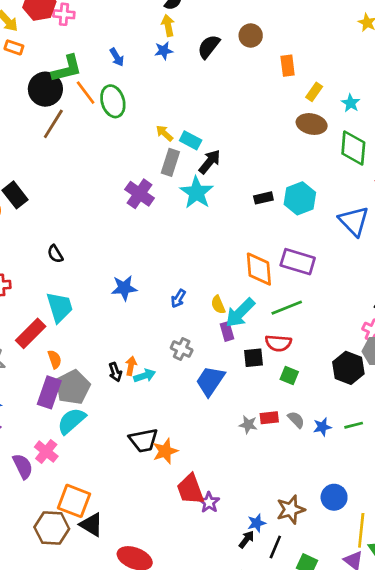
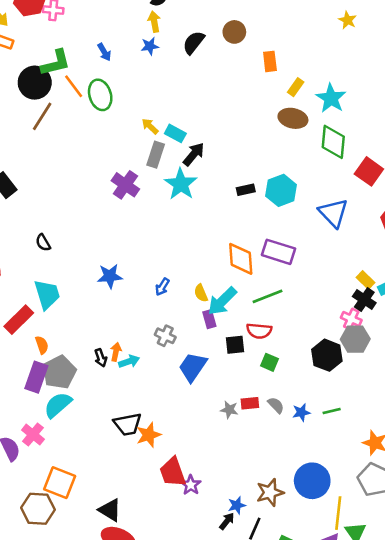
cyan star: (351, 103) -> (331, 98), size x1.6
blue circle: (334, 497) -> (312, 481), size x1.4
black triangle: (91, 525) -> (110, 510), moved

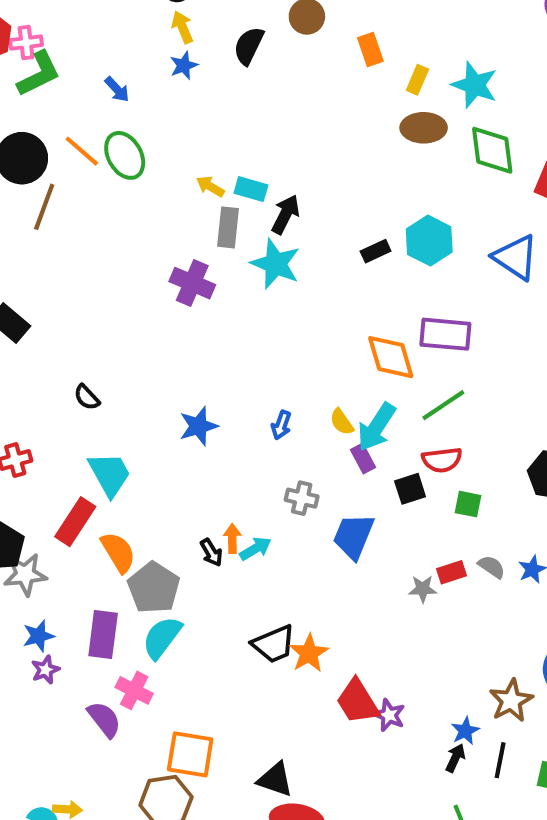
green L-shape: (56, 63) -> (39, 74), moved
orange semicircle: (42, 345) -> (118, 552), size x1.5
purple rectangle: (36, 377) -> (103, 634), moved

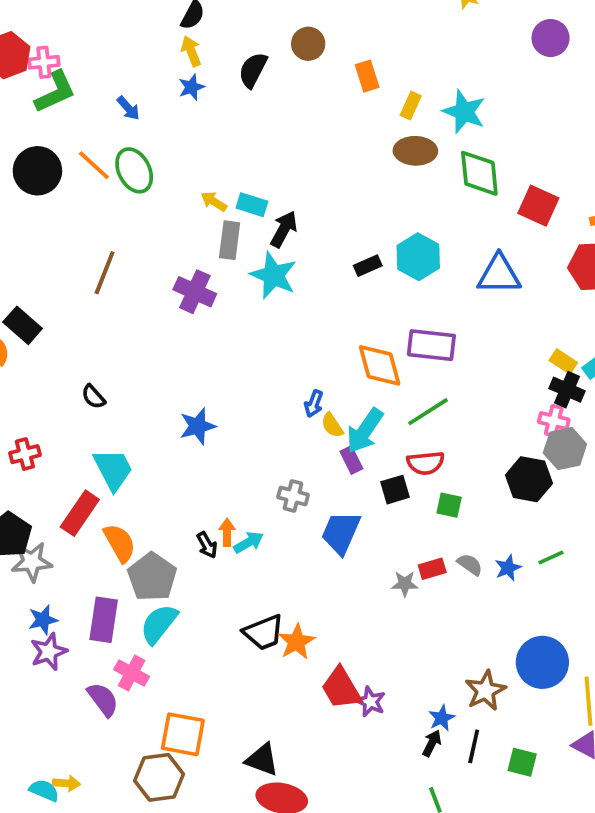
brown line: (44, 207) -> (105, 273), moved
blue triangle: (516, 257) -> (499, 274), turned -36
blue arrow: (281, 425) -> (314, 404), moved
purple star: (45, 670) -> (49, 652), size x1.4

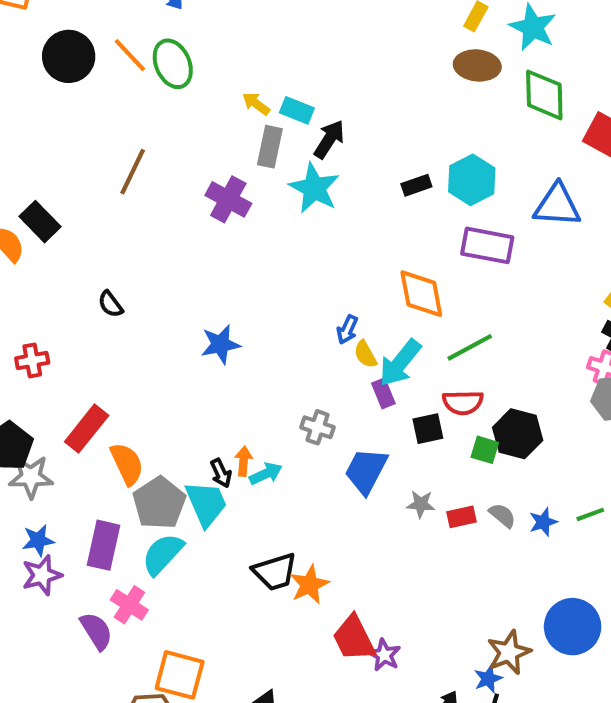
purple rectangle: (431, 345) -> (487, 245), moved
cyan trapezoid: (113, 469) -> (206, 504), moved
black hexagon: (529, 479) -> (518, 434), moved
gray star: (405, 584) -> (421, 504), moved
blue star: (442, 718) -> (488, 679), moved

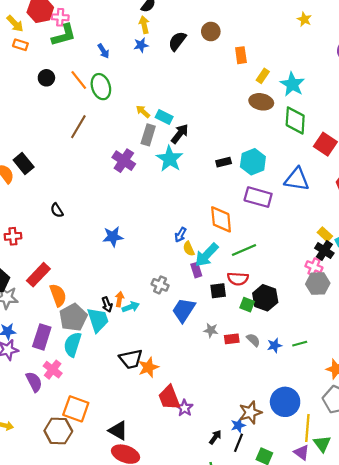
black circle: (69, 56) -> (46, 78), size x0.6
brown line: (133, 172) -> (78, 127), moved
cyan semicircle: (163, 554) -> (73, 344), turned -30

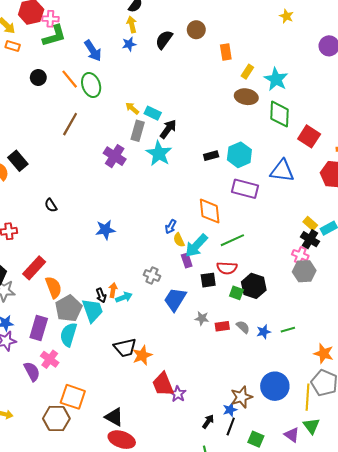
blue arrow: (103, 51) -> (93, 51), size x1.5
yellow line: (307, 428) -> (307, 397), moved

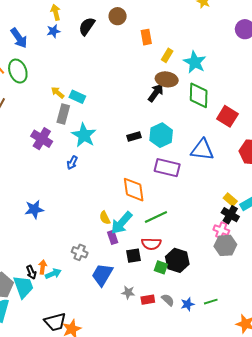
black arrow: (168, 129) -> (156, 93), moved
blue arrow: (171, 227) -> (72, 163), moved

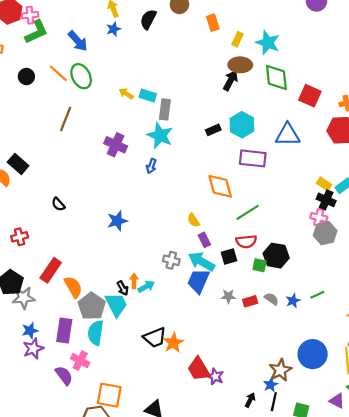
gray rectangle: (63, 114) -> (165, 109), moved
cyan arrow: (122, 223) -> (201, 262), moved, turned 85

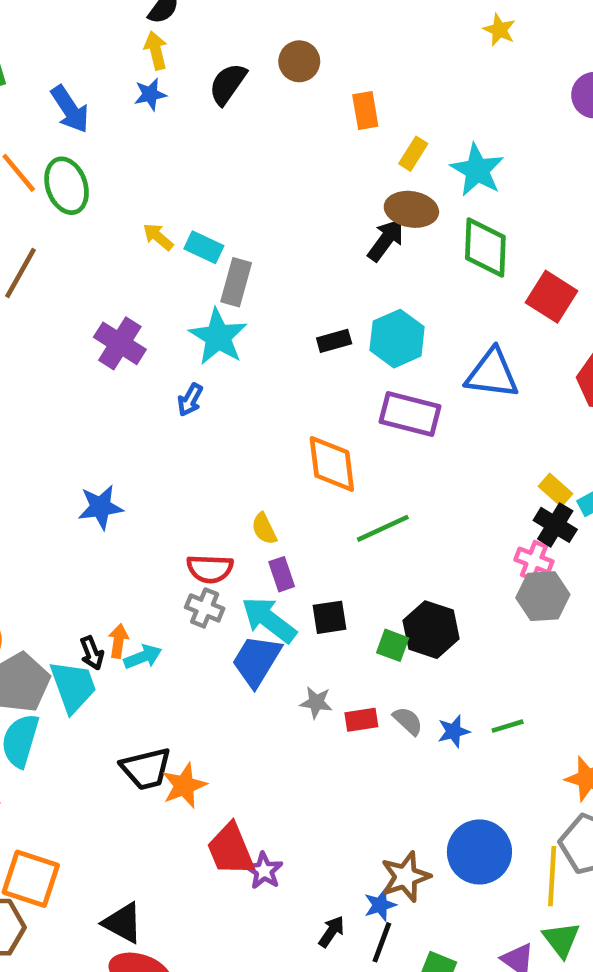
red semicircle: (246, 241) -> (210, 569), moved

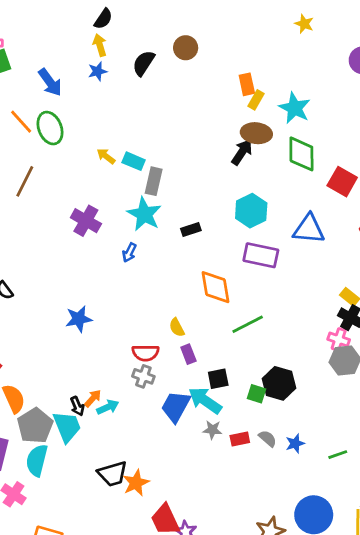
orange rectangle: (365, 110) -> (247, 84), moved
black rectangle: (334, 341) -> (191, 230), moved
cyan arrow: (269, 620) -> (205, 400), moved
orange arrow: (118, 641) -> (93, 398), turned 36
green line: (508, 726) -> (338, 455), moved

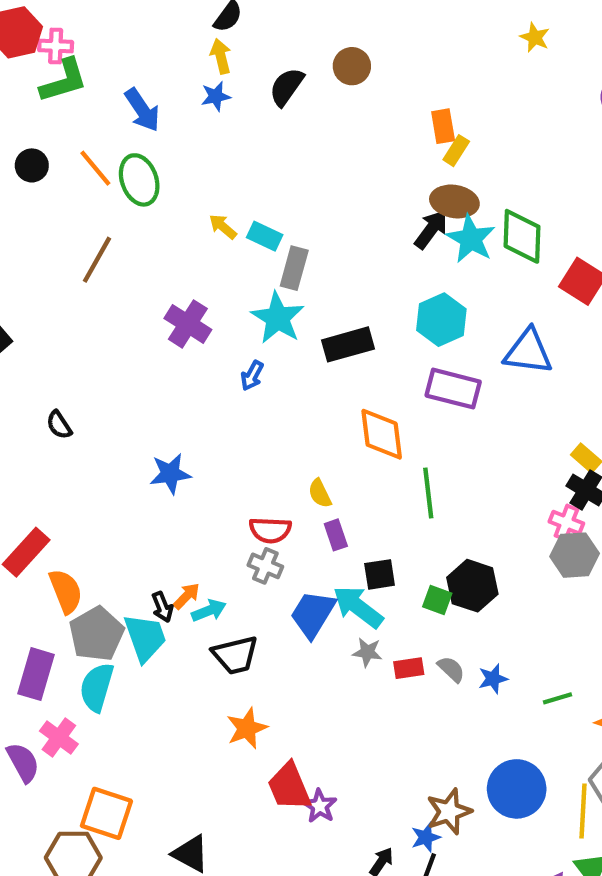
cyan star: (295, 108) -> (471, 239), moved
black rectangle: (191, 230) -> (348, 344), size x1.6
green line: (248, 324) -> (428, 493), turned -72
black trapezoid: (113, 474) -> (235, 655), moved

